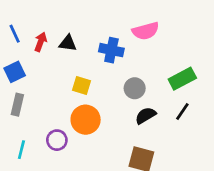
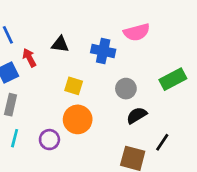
red arrow: (41, 42) -> (29, 58), moved, turned -48
black line: (182, 111) -> (162, 142), moved
cyan line: (21, 150) -> (15, 138), moved

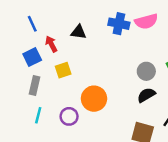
blue cross: (103, 51) -> (119, 24), moved
yellow square: (74, 86) -> (63, 70), moved, turned -35
gray circle: (126, 89) -> (146, 71), moved

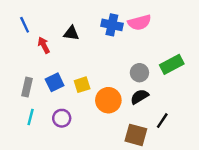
blue square: (32, 57) -> (55, 82), moved
yellow square: (63, 70) -> (82, 85), moved
orange circle: (94, 99) -> (108, 100), moved

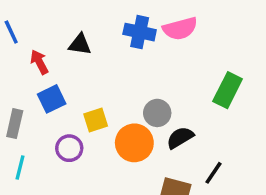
green rectangle: (172, 64) -> (228, 90), turned -35
gray circle: (139, 73) -> (157, 113), moved
blue square: (55, 82) -> (52, 99), moved
purple circle: (62, 118) -> (69, 148), moved

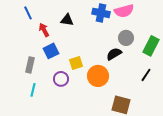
gray circle: (157, 113) -> (126, 38), moved
black semicircle: (180, 138) -> (114, 54), moved
black line: (214, 173) -> (146, 75), moved

